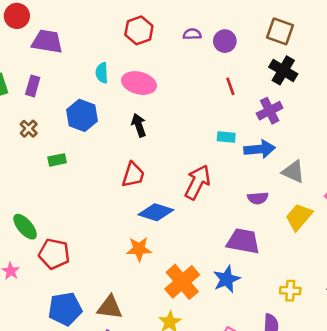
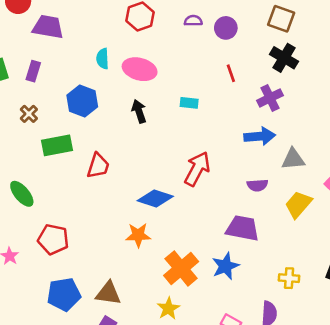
cyan rectangle: (226, 137) -> (189, 103), moved
green rectangle: (57, 160) -> (57, 145), size x1.6
gray triangle: (293, 172) -> (293, 159), turned -30
red trapezoid: (133, 175) -> (98, 166), moved
green ellipse: (25, 227) -> (22, 194), moved

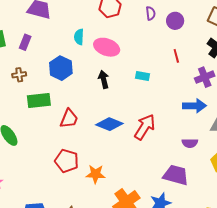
purple semicircle: (193, 21) -> (151, 13), turned 80
brown cross: (29, 114) -> (19, 75), turned 32
blue diamond: (155, 198) -> (109, 124), moved
red pentagon: (53, 239) -> (67, 161), moved

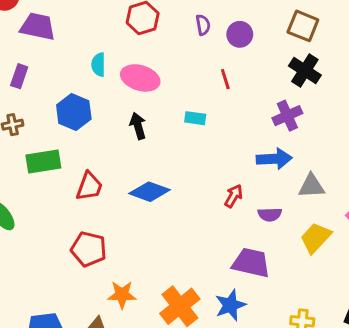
red line: (176, 56) -> (225, 79), moved
red arrow: (145, 127) -> (233, 196), moved, size x0.6
orange star: (96, 174) -> (122, 295), moved

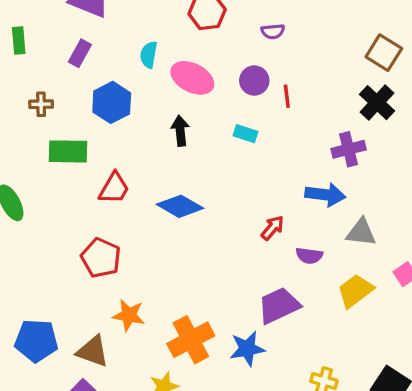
purple semicircle: (203, 25) -> (273, 31), turned 84
purple circle: (240, 34) -> (254, 81), moved
purple rectangle: (19, 76) -> (80, 53), moved
purple trapezoid: (251, 263) -> (279, 306), turned -48

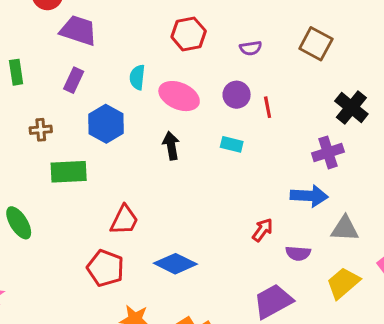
brown square: (384, 53) -> (316, 44), moved
red trapezoid: (114, 188) -> (124, 220), moved
blue diamond: (180, 206) -> (175, 264), moved

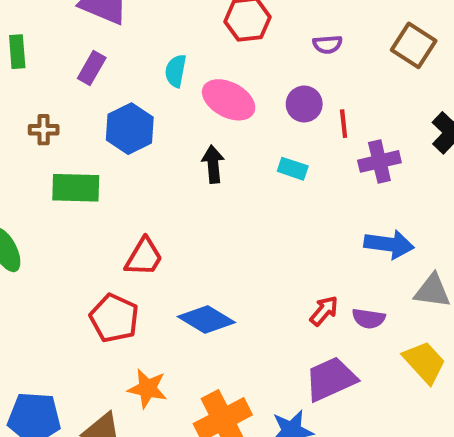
purple cross: (328, 152) -> (379, 161), moved
red arrow: (262, 230) -> (324, 311), moved
yellow trapezoid: (343, 283) -> (424, 362), turned 84

